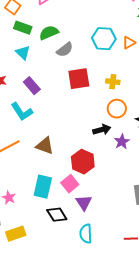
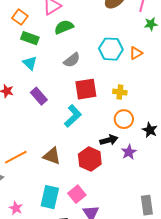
green semicircle: (49, 33) -> (64, 27), moved
cyan L-shape: (22, 112) -> (73, 116), moved, turned -100
red hexagon: (83, 162) -> (90, 159), moved

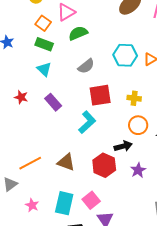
orange square: (20, 17) -> (43, 23), moved
purple star: (129, 152) -> (138, 170), moved
pink star: (16, 208) -> (32, 205), moved

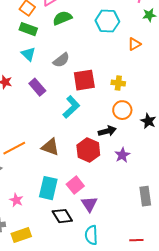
cyan hexagon: (125, 55) -> (107, 21), moved
gray semicircle: (86, 66) -> (61, 60), moved
pink star: (32, 205) -> (16, 200), moved

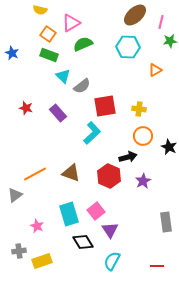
cyan triangle: (28, 54) -> (63, 76), moved
cyan rectangle: (48, 188) -> (69, 214), turned -30
cyan semicircle: (91, 235) -> (112, 261), turned 30

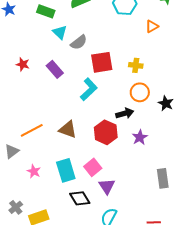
pink star: (37, 226) -> (34, 171), moved
gray cross: (19, 251) -> (16, 207), turned -32

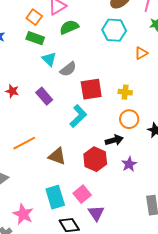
orange line: (32, 130) -> (24, 143), moved
pink star: (34, 171) -> (23, 214), moved, size x1.5

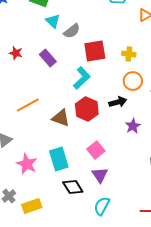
red hexagon: (95, 159) -> (87, 109), moved
pink square: (82, 194) -> (96, 150), moved
pink star: (23, 214) -> (27, 164), moved

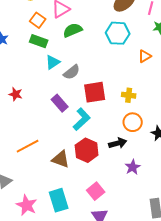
cyan triangle: (53, 21) -> (53, 62), turned 42
purple rectangle: (48, 58) -> (60, 103), moved

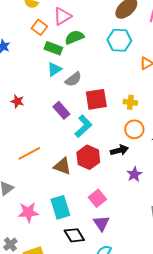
green rectangle: (39, 41) -> (53, 48), moved
pink star: (27, 205) -> (28, 212), turned -30

